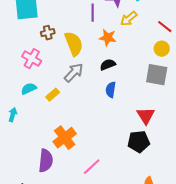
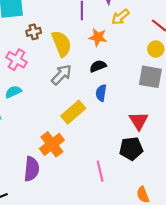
yellow rectangle: (53, 95) -> (73, 112), moved, size x1.6
pink line: (92, 167) -> (100, 171), moved, turned -60

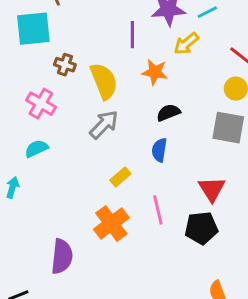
brown cross: (34, 32) -> (65, 65), turned 32
black semicircle: (98, 66) -> (168, 113), moved
yellow rectangle: (73, 112) -> (120, 177), size x0.6
orange cross: (52, 144) -> (111, 223), moved
pink line: (100, 171) -> (158, 210), moved

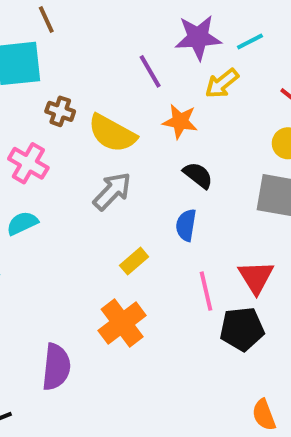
purple line: (132, 35) -> (150, 71), turned -30
yellow semicircle: (104, 81) -> (112, 133), turned 141
black semicircle: (168, 113) -> (198, 175), turned 60
pink line: (158, 210) -> (206, 291), moved

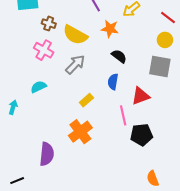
pink cross: (28, 163) -> (44, 50), moved
cyan semicircle: (22, 223) -> (39, 87), moved
red triangle: (256, 277) -> (140, 96), moved, turned 42

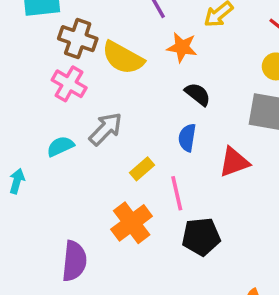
brown cross: (49, 24) -> (78, 39), size x1.5
gray arrow: (75, 64) -> (106, 129), moved
pink line: (123, 115) -> (177, 193), moved
black pentagon: (142, 135) -> (201, 237), moved

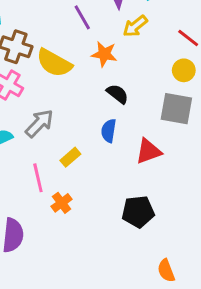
pink line: (177, 193) -> (38, 178), moved
orange cross: (132, 223) -> (62, 203), size x0.6
black pentagon: (201, 237) -> (138, 212), moved

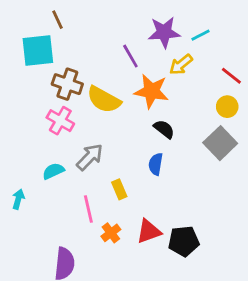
orange star: (104, 54) -> (151, 91), size x1.4
gray square: (176, 109) -> (220, 143), turned 36
red triangle: (148, 151) -> (149, 231), moved
yellow rectangle: (70, 157) -> (119, 189), turned -72

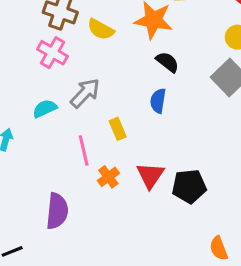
yellow semicircle: (104, 100) -> (101, 29), size x0.7
red triangle: (149, 231) -> (150, 175), turned -36

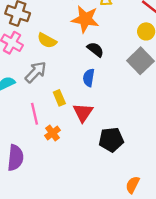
yellow semicircle: (101, 29) -> (47, 40), moved
red triangle: (150, 175) -> (83, 113), moved
orange semicircle: (219, 248) -> (133, 185), turned 48

